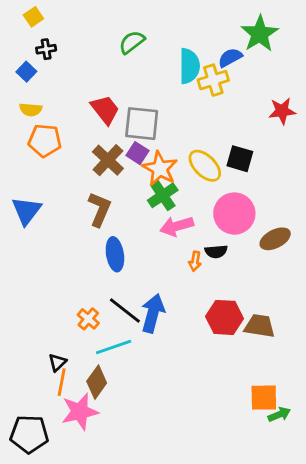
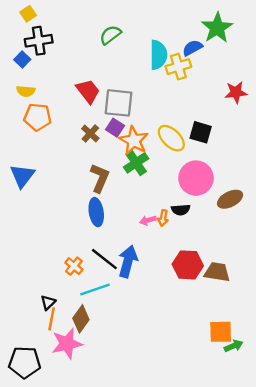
black cross: (46, 49) -> (39, 41), size x1.6
brown cross: (108, 160) -> (90, 133), size x0.7
brown L-shape: (99, 209) -> (100, 178), moved
pink arrow: (177, 226) -> (148, 220), moved, size x0.6

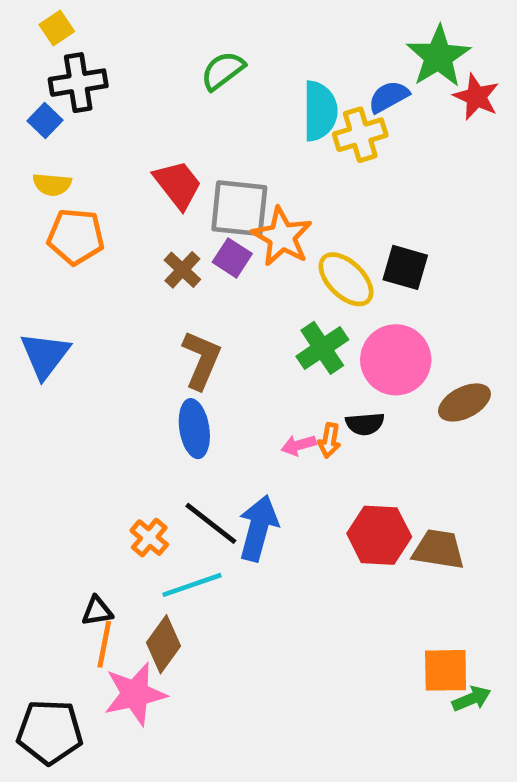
red star: (236, 92) -> (476, 97), moved, turned 30
orange star: (134, 141) -> (282, 237), moved
green cross: (136, 163) -> (322, 348), moved
black triangle: (48, 302) -> (97, 611), turned 35

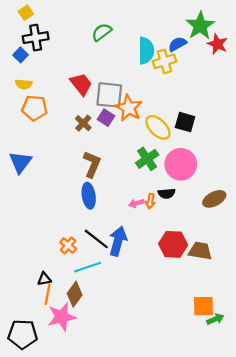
brown ellipse: (464, 402) -> (214, 199), moved

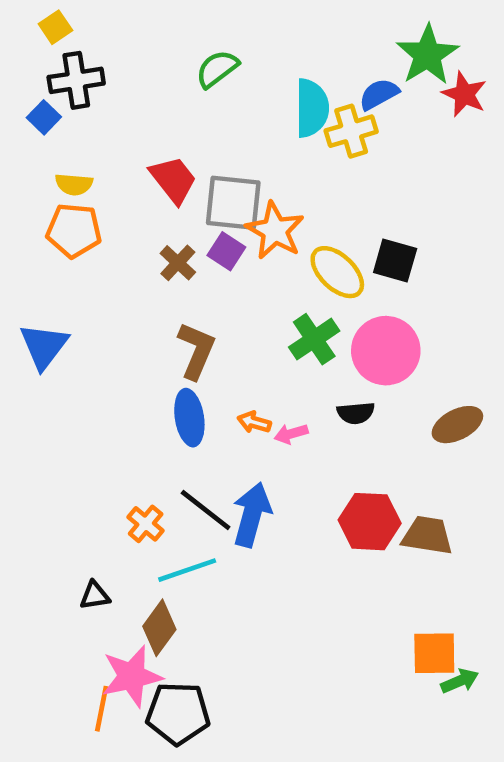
yellow semicircle: (24, 84) -> (74, 184), moved
orange arrow: (150, 201) -> (254, 422), moved, turned 96
orange line: (48, 294) -> (102, 709), moved
black pentagon: (23, 334) -> (178, 713), moved

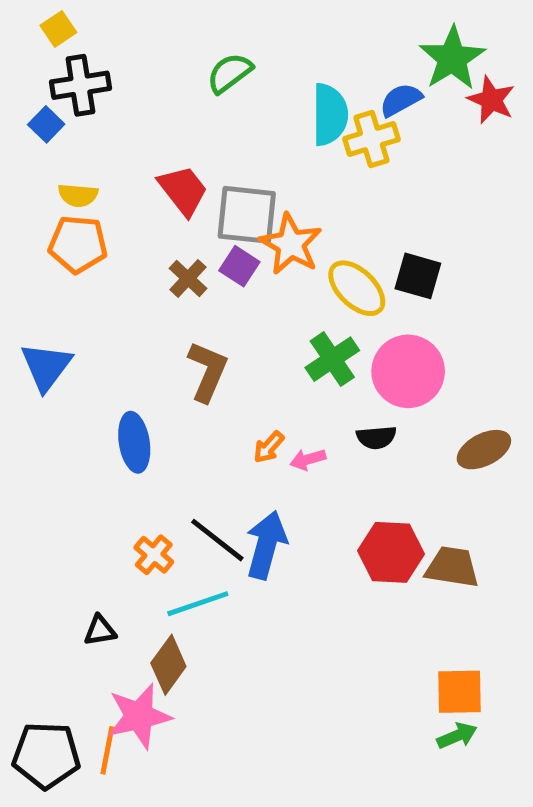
blue ellipse: (189, 418) -> (134, 442), moved
orange arrow: (254, 422) -> (269, 447), turned -64
green arrow: (460, 681) -> (457, 736), moved
black pentagon: (178, 713) -> (46, 755), moved

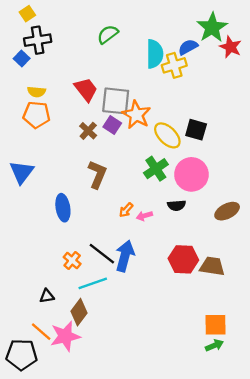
orange line: (107, 750) -> (41, 332), moved, turned -60

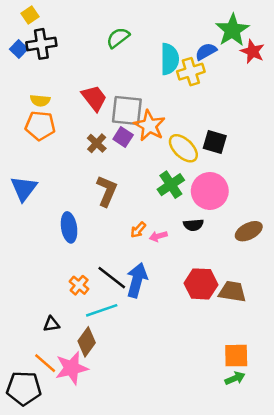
blue square: (22, 58) -> (19, 49), moved

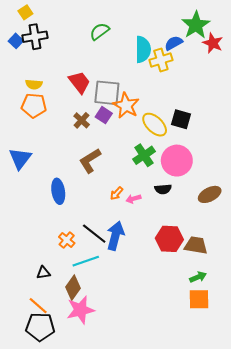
brown L-shape: (107, 191) -> (90, 161), turned -145
pink star: (72, 368) -> (80, 310), moved
green arrow: (235, 378) -> (198, 277), moved
black pentagon: (24, 388) -> (40, 327), moved

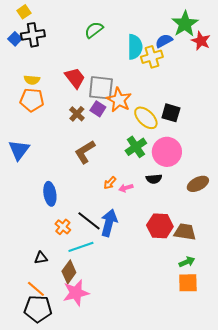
blue ellipse: (58, 191) -> (50, 194), moved

